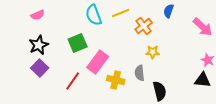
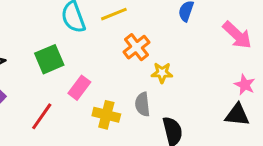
orange cross: (144, 26) -> (136, 47), moved
pink rectangle: (98, 62) -> (79, 88), size x0.7

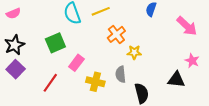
black triangle: (237, 115) -> (176, 80), moved

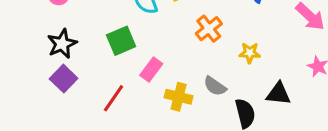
yellow star: (134, 52) -> (250, 53), moved
gray semicircle: (121, 74) -> (215, 86), turned -49
black triangle: (176, 80) -> (278, 94), moved

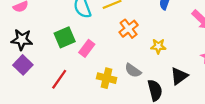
black star: (62, 44) -> (22, 40), turned 30
pink rectangle: (151, 69) -> (87, 48), moved
black triangle: (278, 94) -> (179, 76), turned -42

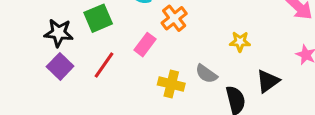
orange cross: (129, 29) -> (174, 18), moved
green square: (65, 37) -> (98, 18), moved
red line: (59, 79) -> (104, 65), moved

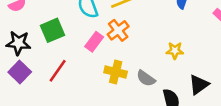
pink rectangle: (145, 45) -> (94, 42), moved
yellow cross: (171, 84) -> (116, 72), moved

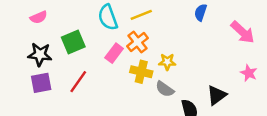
yellow star: (175, 51) -> (167, 62), moved
purple square: (20, 72) -> (41, 83), turned 35
yellow cross: (116, 72) -> (141, 72), moved

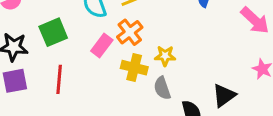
red line: (78, 82) -> (59, 79), turned -30
gray semicircle: (165, 89) -> (162, 88), turned 36

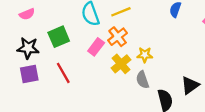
yellow cross: (134, 68) -> (121, 64), turned 36
red line: (59, 79) -> (63, 73), turned -35

